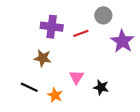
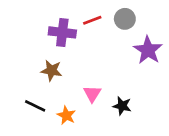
red line: (81, 33) -> (92, 20), moved

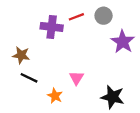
brown star: (51, 71) -> (21, 55), moved
black line: (35, 106) -> (29, 78), moved
black star: (122, 106) -> (113, 97), moved, size x1.5

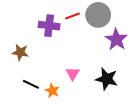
gray circle: (104, 16) -> (98, 15), size x1.5
black line: (29, 78) -> (31, 84), moved
black star: (113, 97) -> (107, 79), moved

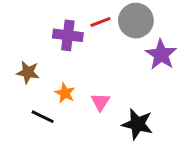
black star: (107, 79) -> (137, 124), moved
orange star: (52, 91) -> (65, 93), moved

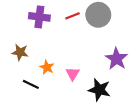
purple cross: (68, 35) -> (39, 17), moved
purple star: (161, 55) -> (117, 59), moved

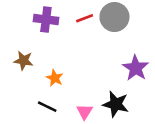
pink triangle: (73, 74) -> (85, 112), moved
black line: (31, 84) -> (47, 107), moved

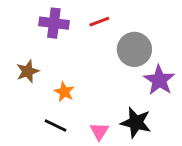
gray circle: (114, 17) -> (134, 49), moved
brown star: (24, 61) -> (28, 71), turned -30

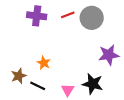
gray circle: (134, 49) -> (92, 18), moved
brown star: (28, 71) -> (19, 76), moved
purple star: (159, 80) -> (109, 55), turned 30

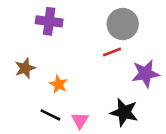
red line: (68, 15) -> (112, 52), moved
brown star: (19, 76) -> (25, 68), moved
pink triangle: (68, 90) -> (80, 120), moved

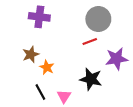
brown star: (25, 68) -> (31, 54), moved
black star: (124, 112) -> (91, 79), moved
black line: (50, 115) -> (40, 92), turned 35

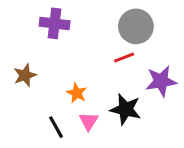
brown star: (31, 54) -> (25, 75), moved
orange star: (47, 67) -> (77, 93), moved
pink triangle: (64, 96) -> (89, 121), moved

